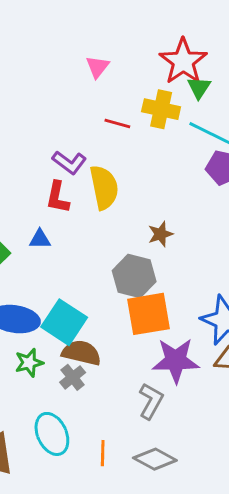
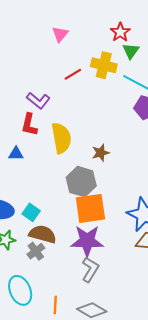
red star: (183, 61) -> (120, 32), size x0.6
red line: (117, 124) -> (73, 74), turned -48
yellow semicircle: (104, 187) -> (61, 138), moved
cyan square: (64, 322) -> (31, 212), size x0.6
purple star: (176, 361) -> (87, 241), moved

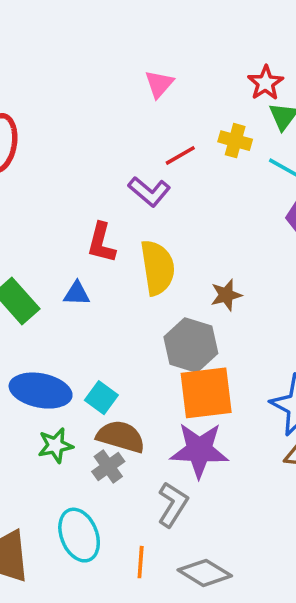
yellow cross: (104, 65) -> (235, 141), size x0.7
purple L-shape: (38, 101) -> (149, 191), moved
gray L-shape: (90, 270) -> (173, 504), moved

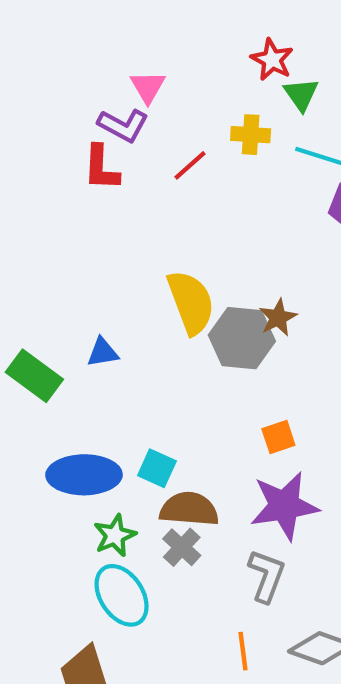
purple L-shape: (149, 191) -> (123, 125), moved
red L-shape: (101, 243) -> (101, 168), moved
gray hexagon: (191, 345) -> (242, 338), moved
orange square: (206, 393) -> (278, 437), size x0.5
cyan ellipse: (79, 535) -> (122, 595), moved

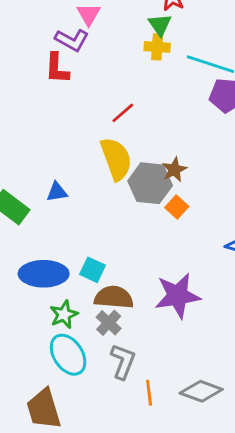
green triangle: (301, 94) -> (160, 25), moved
red line: (190, 165) -> (123, 113), moved
orange square: (278, 437) -> (177, 207), moved, turned -30
gray L-shape: (267, 576) -> (123, 362), moved

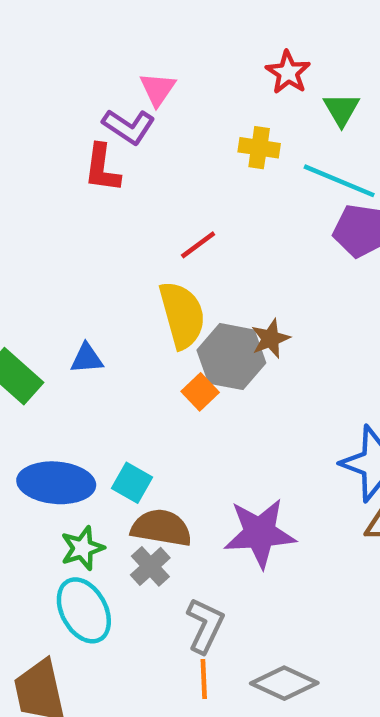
green triangle: (160, 25) -> (342, 109), moved
orange square: (177, 207) -> (200, 392), moved
gray L-shape: (123, 362) -> (205, 625), moved

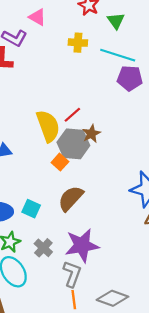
pink triangle: (158, 89) -> (37, 17), moved, turned -30
red line: (198, 245) -> (72, 115), moved
brown semicircle: (161, 528) -> (71, 198), moved, turned -52
purple star: (260, 533) -> (82, 245), moved

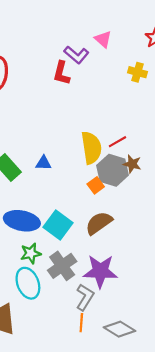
brown star: (91, 134) -> (132, 164), turned 30
cyan square: (31, 209) -> (58, 225), size x1.5
gray cross: (43, 248) -> (62, 266), size x1.5

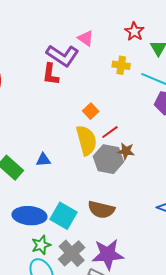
purple L-shape: (76, 55) -> (63, 56), size x1.4
orange square: (96, 185) -> (91, 111), moved
brown semicircle: (99, 223) -> (101, 210), turned -124

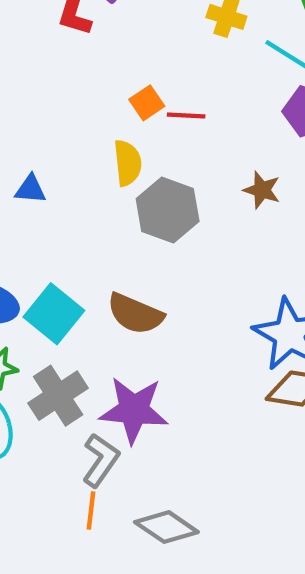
red line: (110, 132) -> (186, 116), moved, turned 30
yellow semicircle: (86, 140) -> (128, 163), size x0.7
brown star: (126, 151) -> (262, 190), moved

